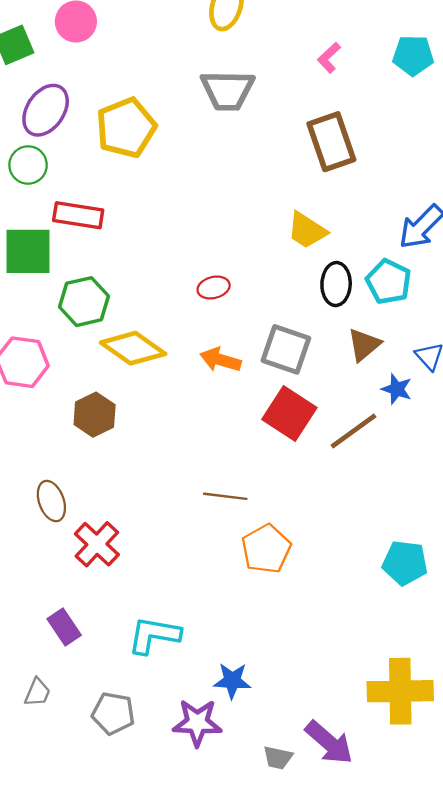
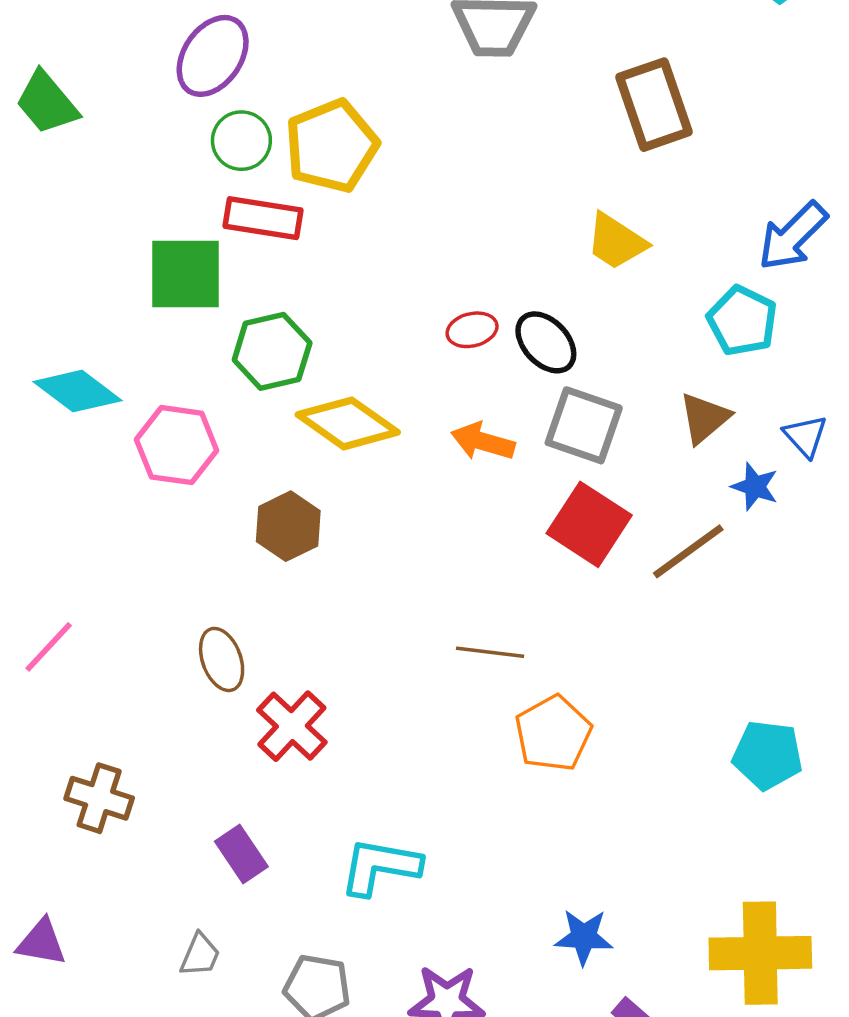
yellow pentagon: (126, 128) -> (332, 146), moved
green circle: (28, 165) -> (241, 141), moved
black ellipse: (336, 284) -> (546, 342), moved, turned -45
blue star: (232, 681) -> (584, 937), moved

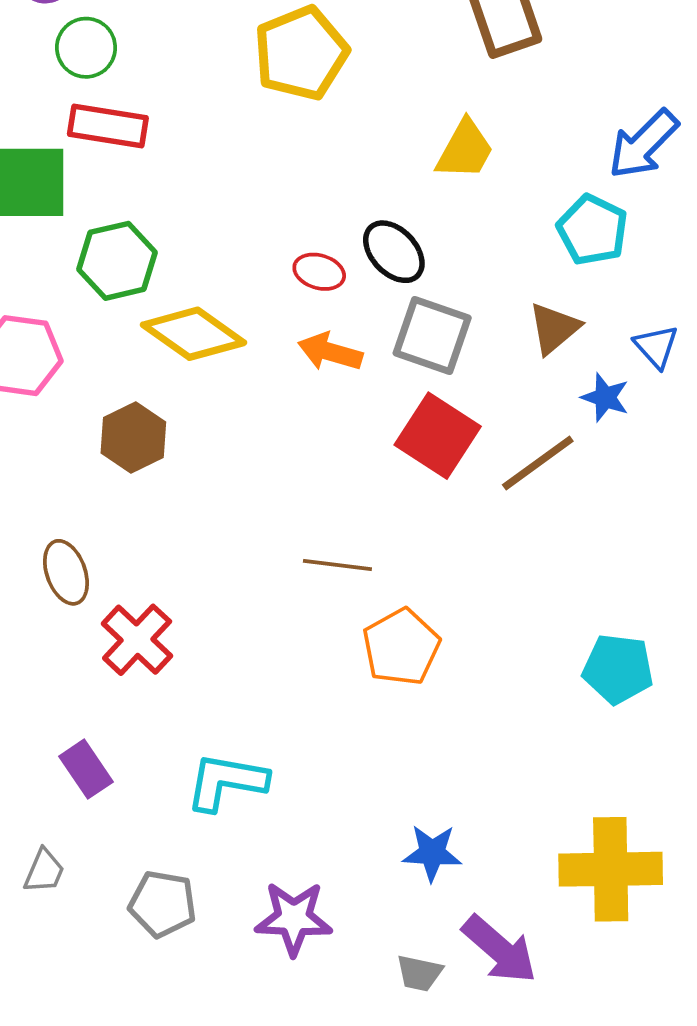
yellow pentagon: (332, 146) -> (301, 53), moved
yellow trapezoid: (616, 242) -> (465, 150), turned -94
red ellipse: (472, 330) -> (319, 272), moved, turned 30

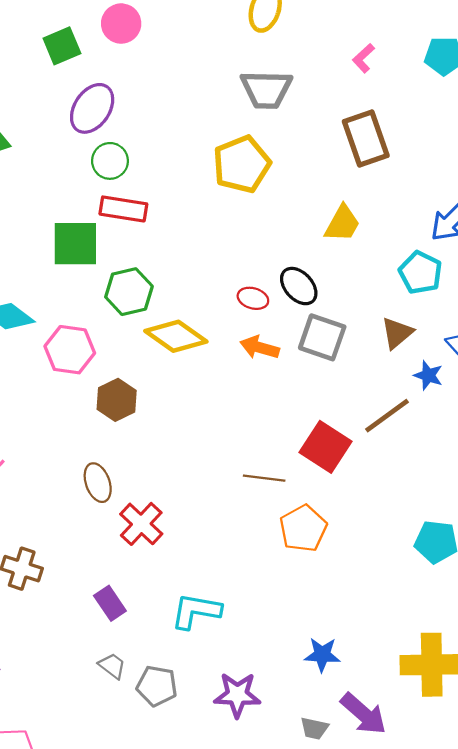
red square: (438, 436) -> (326, 447), moved
brown hexagon: (133, 438) -> (117, 400), moved
gray trapezoid: (44, 871) -> (112, 666), moved, turned -76

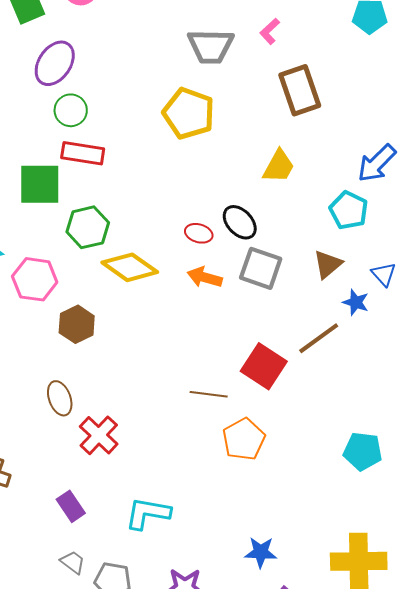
pink L-shape: (364, 58) -> (270, 31), moved
yellow pentagon: (242, 164) -> (189, 113), turned -30

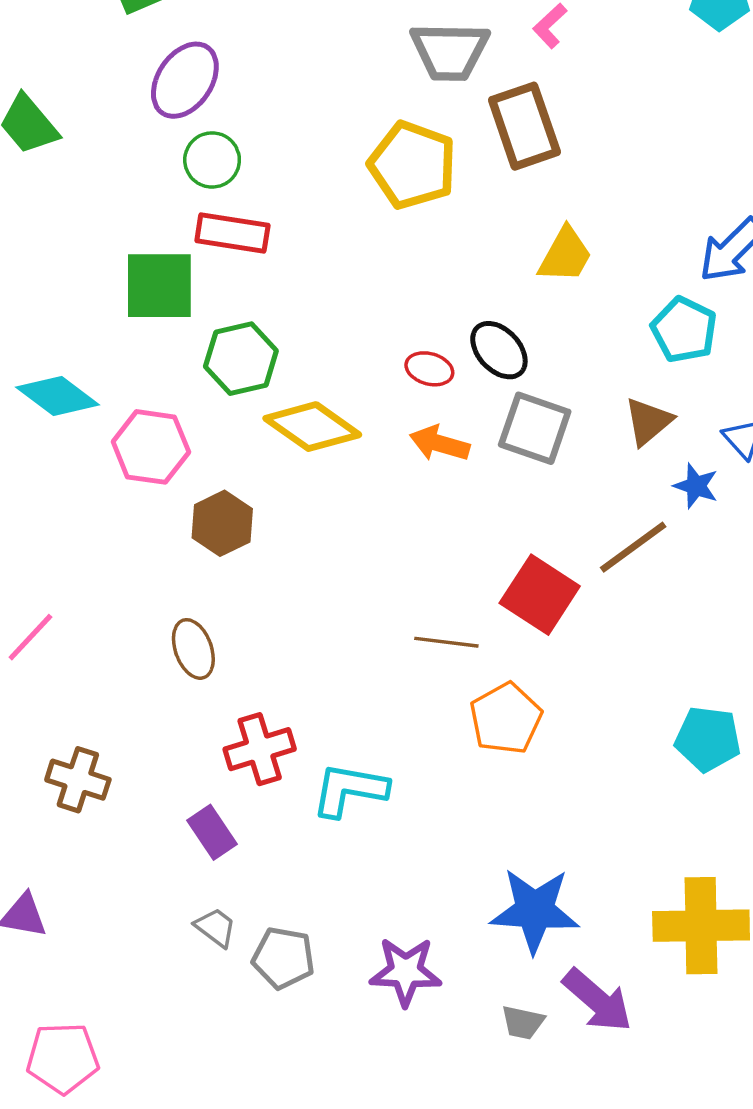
brown rectangle: (300, 90) -> (524, 126), moved
red cross: (99, 435) -> (260, 749), moved, turned 30
cyan L-shape: (148, 513) -> (350, 790), moved
blue star: (261, 552) -> (535, 910), size x1.6

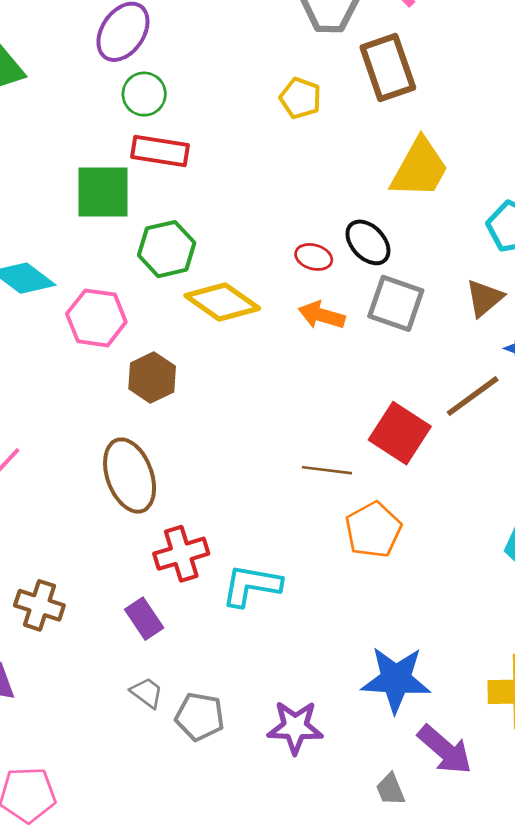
yellow pentagon: (412, 165) -> (300, 98), size x0.6
yellow trapezoid: (565, 255) -> (420, 168), size x1.4
brown ellipse: (193, 649) -> (130, 476), size x1.6
brown cross: (78, 780) -> (39, 605), moved
gray trapezoid: (523, 1022) -> (390, 789), moved, turned 56

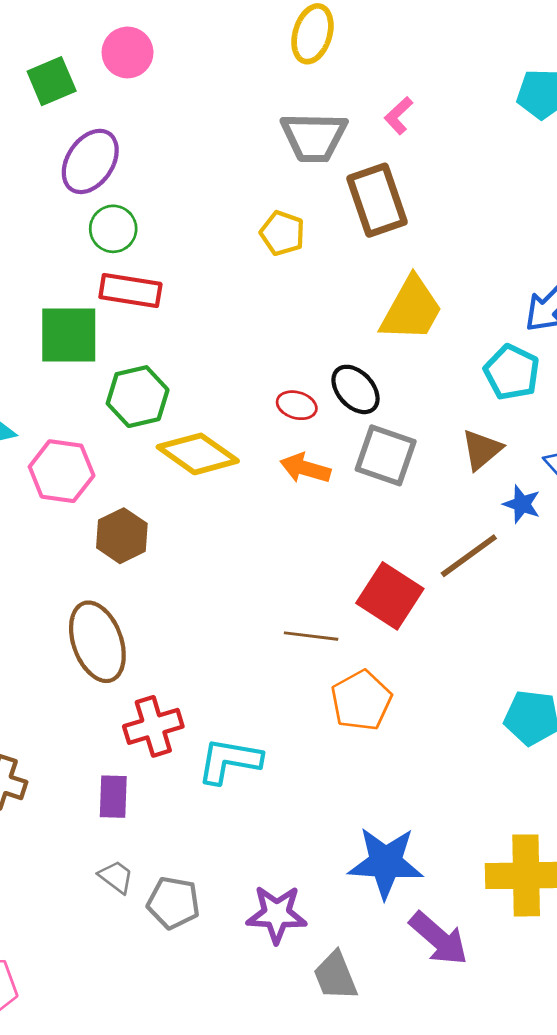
purple rectangle: (144, 619) -> (113, 797), turned 36
gray trapezoid: (390, 789) -> (335, 976), moved, size x1.4

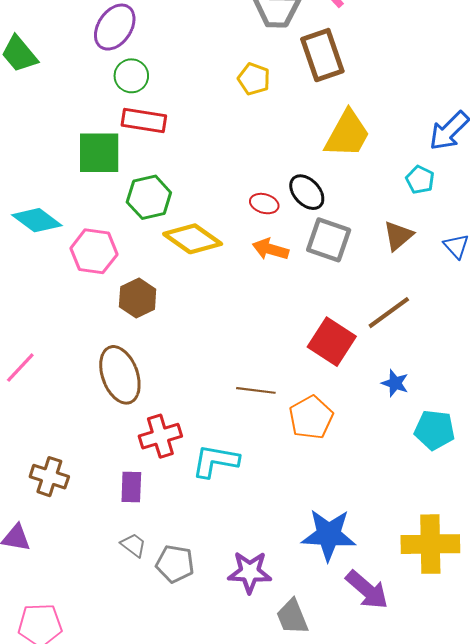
cyan pentagon: (512, 372) -> (420, 180), size x0.7
blue star: (522, 504) -> (395, 383), moved
brown line: (311, 636) -> (256, 390), moved

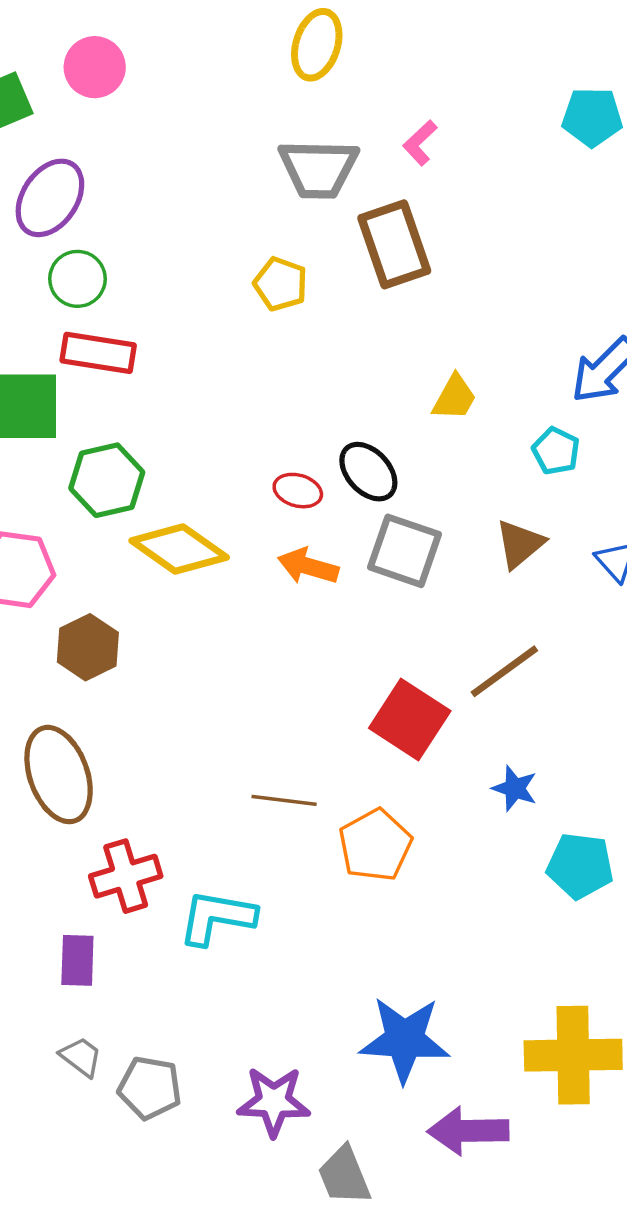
yellow trapezoid: (347, 134) -> (454, 398), moved, size x0.6
purple arrow: (367, 590) -> (468, 1131), turned 138

